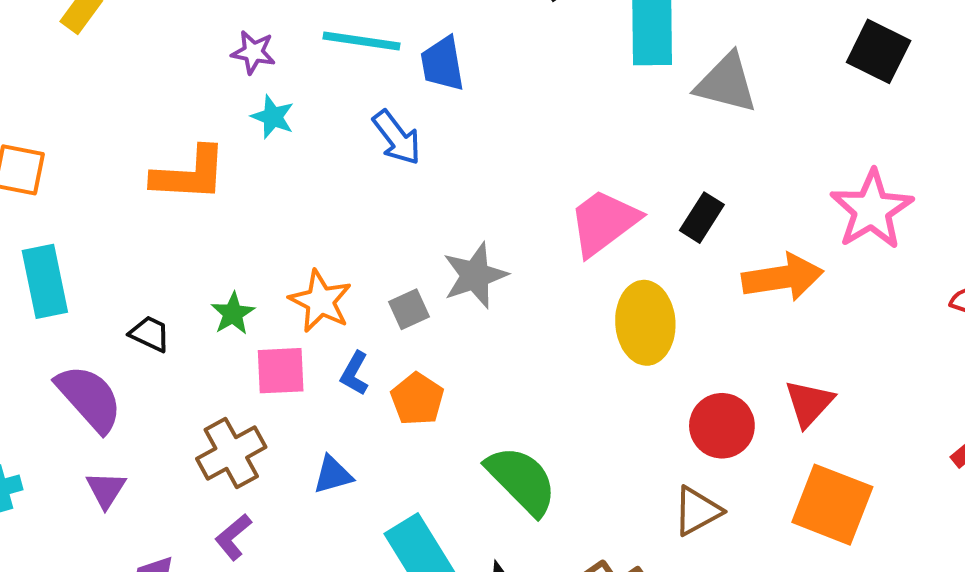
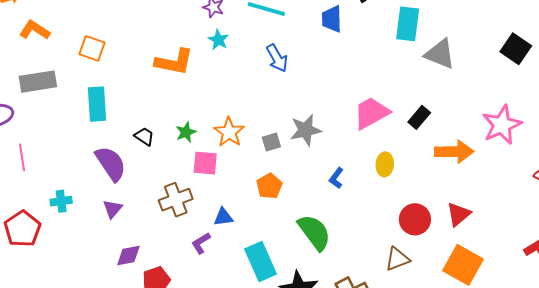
blue trapezoid: (442, 64) -> (332, 19), moved
yellow ellipse: (645, 323) -> (385, 164), size x0.6
blue L-shape: (355, 373) -> (336, 178), moved
purple L-shape: (233, 537) -> (201, 243), moved

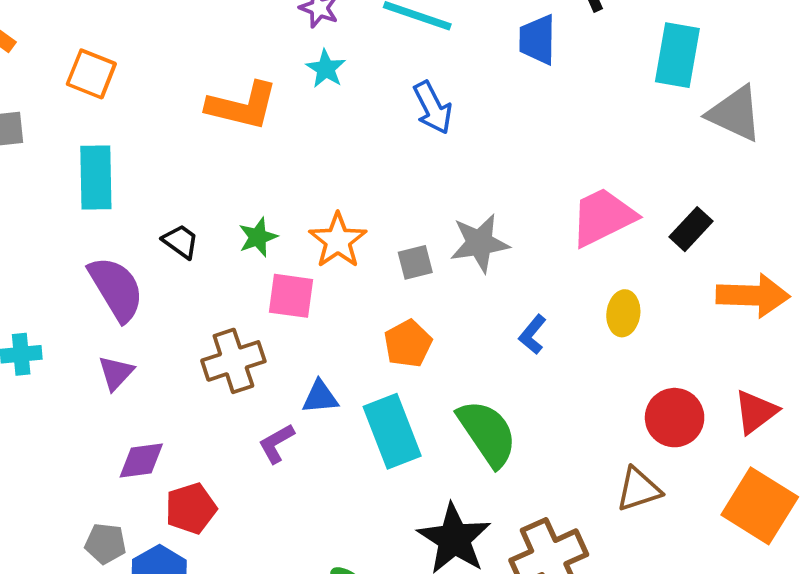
cyan rectangle: (260, 262) -> (392, 431), moved

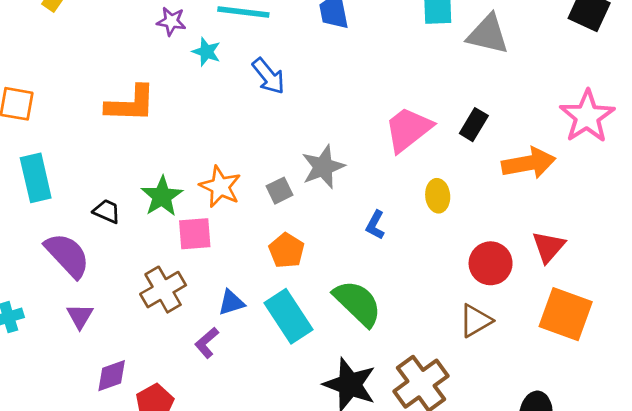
cyan star: (326, 69) -> (206, 52), moved
green star: (258, 237) -> (162, 196), size x1.4

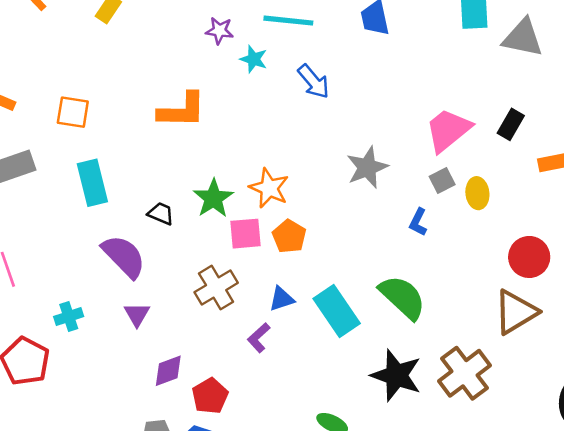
gray square: (279, 191) -> (442, 181), moved
orange pentagon: (287, 250) -> (289, 236), moved
brown triangle: (475, 321) -> (516, 312), size x1.4

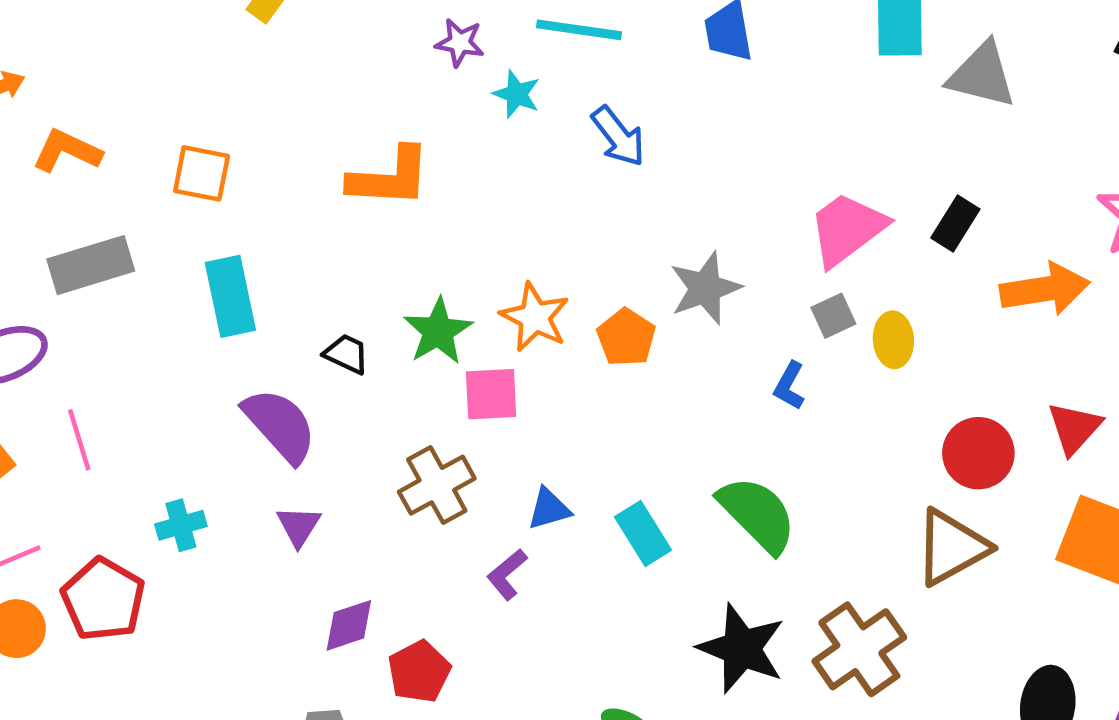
orange pentagon: (289, 236) -> (626, 337), moved
cyan rectangle: (337, 311) -> (643, 534), size x0.7

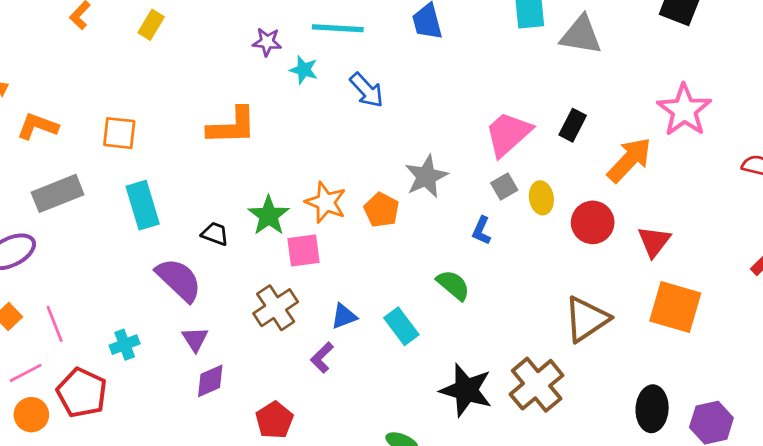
orange arrow: (1045, 289) -> (629, 160), turned -33
pink line: (79, 440) -> (55, 324), moved
red circle: (978, 453) -> (593, 222), moved
green semicircle: (757, 514) -> (453, 285), moved, size x0.7
purple diamond: (349, 625) -> (210, 381), moved

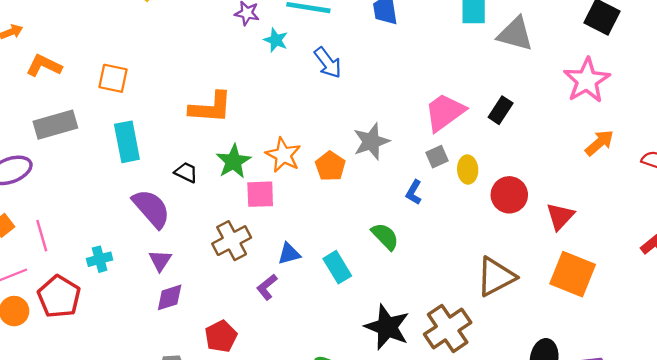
pink star: (684, 110) -> (587, 80), moved
orange L-shape: (232, 126) -> (211, 108), moved
orange arrow: (629, 160) -> (599, 143), moved, size x0.7

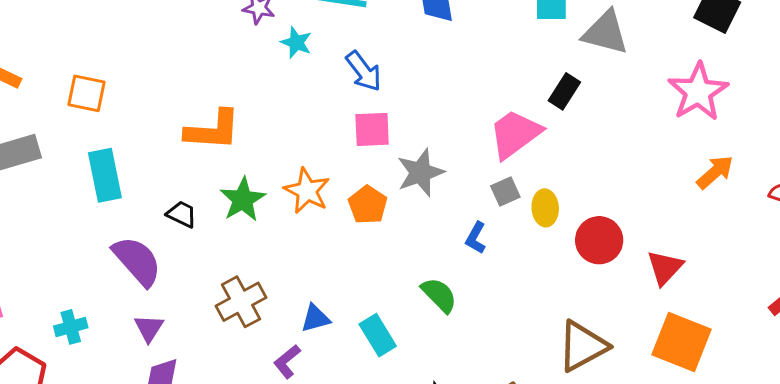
black rectangle: (501, 110) -> (564, 91), moved
pink square: (260, 194) -> (372, 129), moved

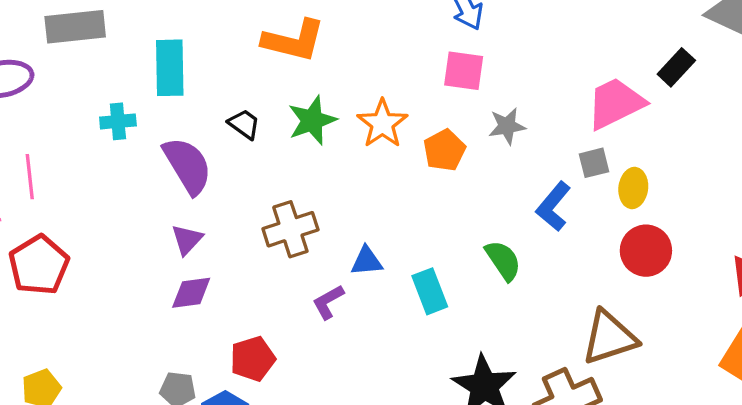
gray star: (420, 173) -> (507, 126), size x0.7
blue L-shape: (476, 238) -> (553, 207), size x1.4
red circle: (599, 240) -> (646, 251), moved
cyan cross: (71, 327) -> (118, 121), moved
brown triangle: (583, 346) -> (609, 338), moved

